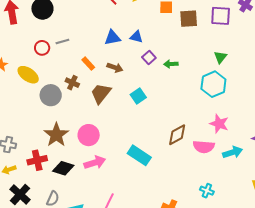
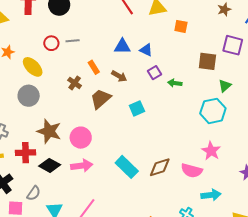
brown square: (189, 19) -> (207, 61), moved
gray circle: (51, 95) -> (29, 96), moved
brown star: (56, 135) -> (49, 131), turned -30
brown diamond: (177, 135) -> (160, 167), moved
cyan arrow: (233, 152) -> (211, 195), moved

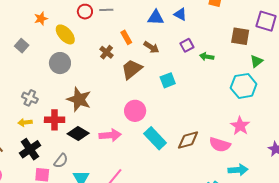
blue triangle: (146, 50) -> (180, 14), moved
pink circle: (81, 138) -> (135, 111), moved

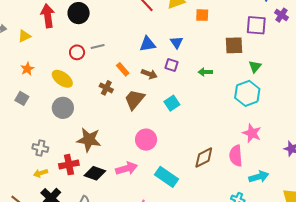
blue triangle: (180, 14) -> (177, 42), moved, turned 40
orange star: (41, 19) -> (27, 69), moved
purple square: (187, 45) -> (172, 65), moved, turned -32
cyan rectangle: (155, 138) -> (166, 177), moved
pink semicircle: (220, 145) -> (236, 156), turned 80

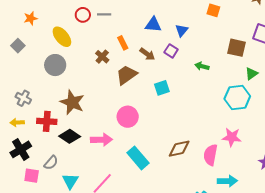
pink star: (252, 133) -> (232, 137), turned -30

